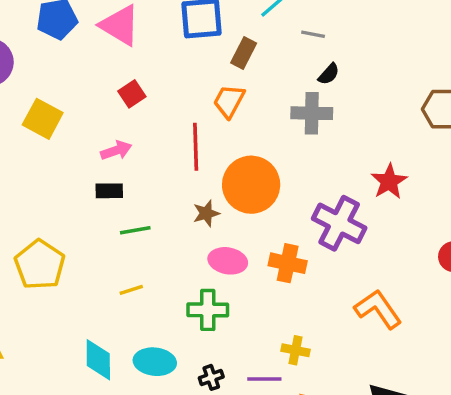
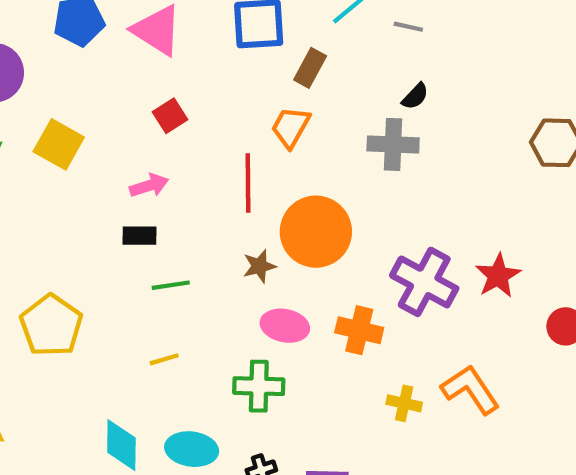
gray line: (313, 34) -> (408, 27), moved
red star: (389, 181) -> (498, 276), moved
yellow cross: (296, 350) -> (404, 403), moved

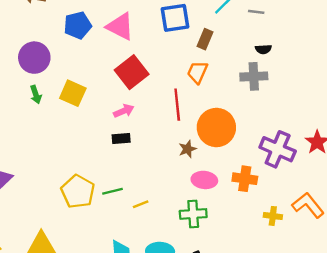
black semicircle: (415, 96) -> (263, 49), turned 49
red square: (170, 116) -> (132, 72), size x1.8
green line: (171, 285) -> (112, 191), moved

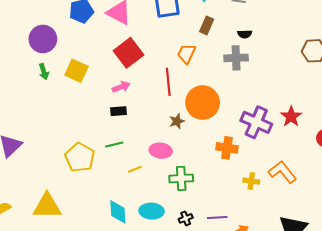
brown rectangle: (205, 39) -> (207, 25), moved
pink ellipse: (204, 180) -> (161, 151), moved
green line: (112, 191) -> (114, 144), moved

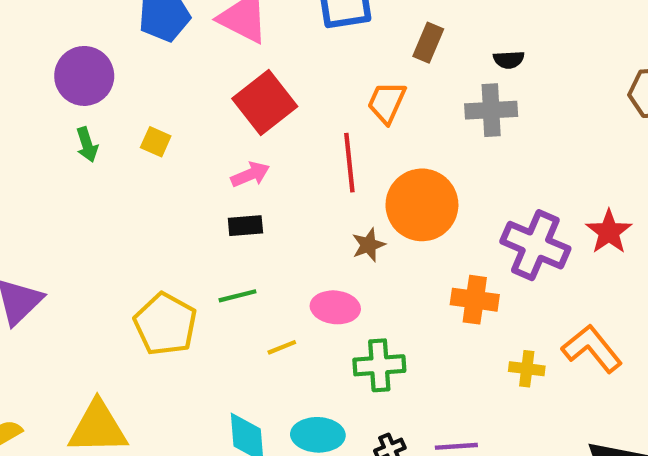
yellow square: (76, 71) -> (156, 142), size x0.6

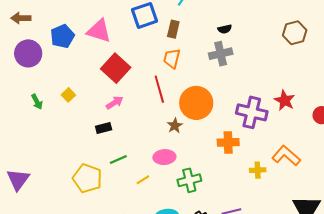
brown rectangle: (428, 43) -> (173, 29), moved
purple circle: (84, 76) -> (28, 53), moved
yellow square: (156, 142) -> (68, 95), turned 32
black rectangle: (245, 226) -> (104, 128), moved

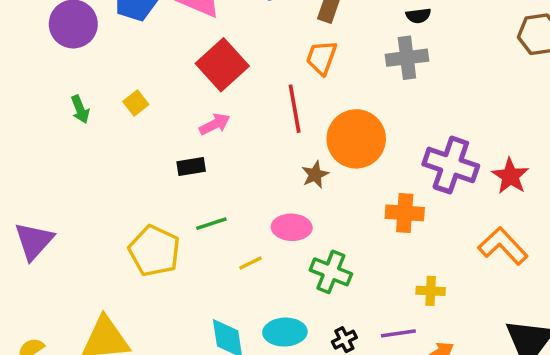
red star: (285, 100) -> (510, 176), moved
yellow cross: (258, 170) -> (431, 291), moved
green cross: (189, 180) -> (331, 272), turned 30

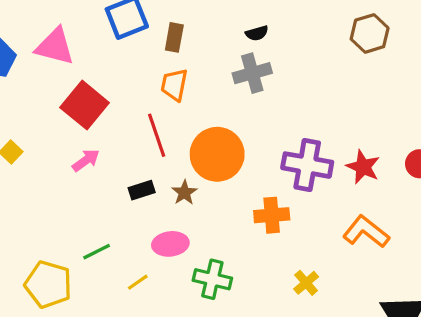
black rectangle: (191, 166) -> (142, 190), moved
yellow cross: (431, 291) -> (306, 283), turned -35

